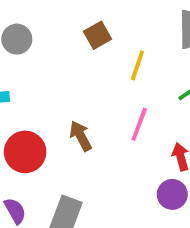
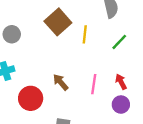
brown square: (98, 35) -> (58, 22), size x1.6
pink line: (139, 124) -> (94, 84), moved

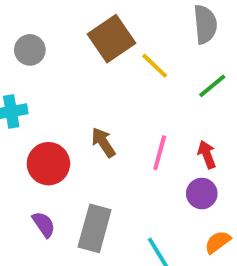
yellow line: (85, 34) -> (155, 66), turned -60

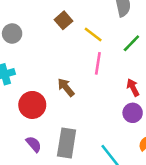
brown square: (112, 39) -> (64, 20), size x0.6
pink line: (160, 153) -> (98, 63), moved

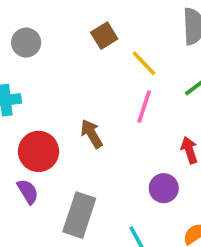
purple circle: (133, 113) -> (164, 188), moved
purple semicircle: (34, 144) -> (28, 191), moved

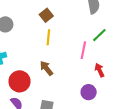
yellow line: (144, 63) -> (48, 37), moved, turned 56
pink line: (144, 107) -> (83, 50), moved

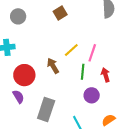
green line: (99, 35) -> (83, 72), moved, turned -49
yellow line: (48, 37) -> (71, 50), moved, turned 35

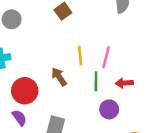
yellow line: (71, 50) -> (80, 56), turned -49
red arrow: (106, 75) -> (124, 83), turned -72

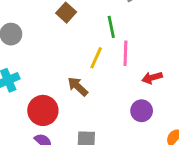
yellow line: (80, 56) -> (96, 58), turned 42
green line: (96, 81) -> (111, 27), moved

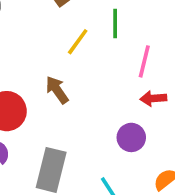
pink line: (125, 53) -> (144, 61), moved
yellow line: (96, 58) -> (78, 42), moved

